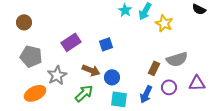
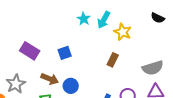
purple rectangle: (71, 42) -> (30, 51), turned 66
gray semicircle: (177, 59) -> (153, 68), moved
brown rectangle: (154, 68) -> (113, 60), moved

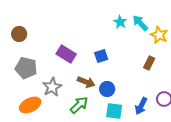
cyan arrow: (104, 20) -> (140, 23), turned 108

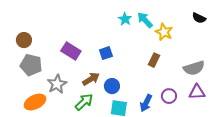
brown circle: (19, 34) -> (24, 40), moved
brown arrow: (86, 82) -> (91, 79), turned -54

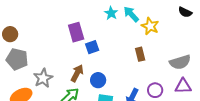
purple rectangle: (71, 51) -> (76, 32), moved, turned 42
brown rectangle: (154, 60) -> (140, 54), turned -40
brown arrow: (91, 79) -> (77, 73), turned -30

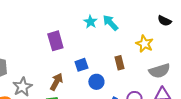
yellow star: (150, 26) -> (144, 44), moved
blue square: (92, 47) -> (81, 65), moved
blue circle: (98, 80) -> (96, 82), moved

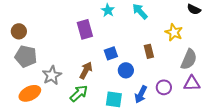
cyan star: (90, 22) -> (108, 10), moved
gray semicircle: (159, 71) -> (189, 59), turned -50

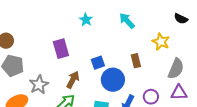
cyan star: (108, 10) -> (86, 20), moved
purple rectangle: (85, 29) -> (61, 49), moved
blue circle: (126, 70) -> (113, 80), size x1.5

